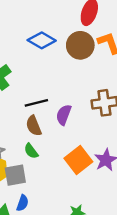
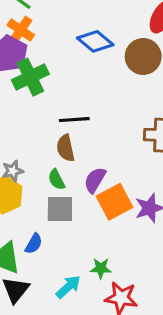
purple semicircle: (64, 115) -> (95, 180), moved
gray square: (15, 175) -> (60, 209), moved

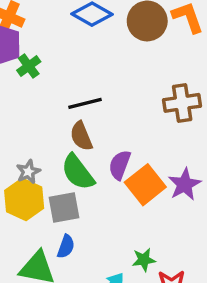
green cross: (30, 77) -> (29, 66), size x0.6
green semicircle: (56, 180) -> (78, 172), size x1.6
gray square: (60, 209) -> (64, 208), moved

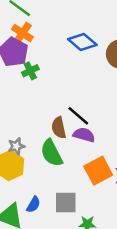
black line: (85, 103) -> (78, 116), moved, turned 45
purple semicircle: (120, 165) -> (84, 135), moved, turned 75
gray square: (64, 208) -> (66, 202), moved

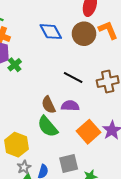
blue diamond: (82, 42) -> (51, 32), turned 35
black line: (78, 116) -> (73, 77), moved
gray star: (16, 146) -> (24, 167), moved

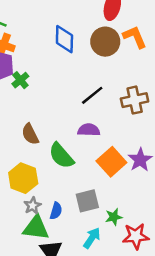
blue diamond: (51, 32) -> (64, 39), turned 30
black line: (73, 77) -> (92, 95), turned -66
brown semicircle: (48, 105) -> (30, 134), moved

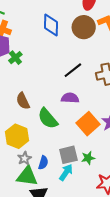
green star: (114, 217) -> (88, 158), moved
cyan arrow: (92, 238) -> (66, 172), moved

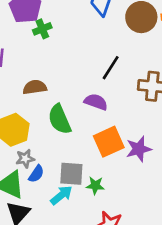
black line: (73, 70) -> (111, 68), turned -36
brown semicircle: (23, 101) -> (35, 87), turned 90
gray star: (24, 158) -> (25, 159), moved

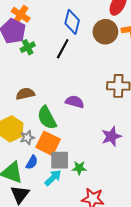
black line: (111, 68) -> (63, 49), moved
orange square: (109, 142) -> (48, 143), moved, turned -35
gray star: (25, 159) -> (27, 138), moved

